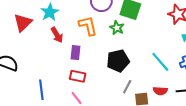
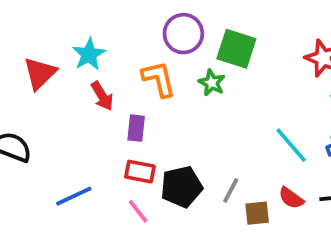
black pentagon: (118, 61) -> (182, 187), moved
blue line: (41, 90) -> (74, 196), turned 72
red semicircle: (160, 91) -> (291, 198), turned 32

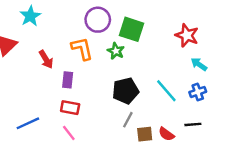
cyan star: (89, 54) -> (30, 16), moved
black pentagon: (182, 187) -> (125, 91), moved
red semicircle: (291, 198) -> (166, 134), moved

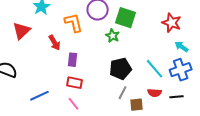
orange L-shape: (82, 49) -> (74, 23), moved
blue cross: (198, 92) -> (181, 70), size x1.5
red semicircle: (166, 134) -> (155, 93), moved, turned -32

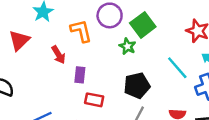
green square: (126, 18) -> (143, 25), turned 35
cyan line: (155, 69) -> (177, 68), moved
red rectangle: (75, 83) -> (94, 100), moved

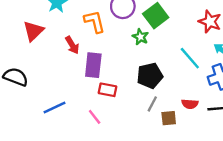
purple rectangle: (80, 75) -> (93, 65), size x1.5

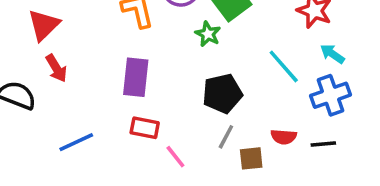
red arrow: (72, 45) -> (56, 68), moved
red rectangle: (107, 90) -> (145, 128), moved
pink line: (95, 117) -> (175, 157), moved

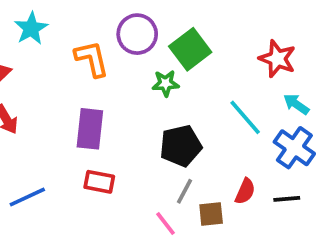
green star: (208, 34) -> (166, 83), turned -30
blue cross: (331, 95) -> (294, 148), turned -36
red semicircle: (284, 137) -> (245, 191), turned -70
pink line: (175, 157) -> (166, 223), moved

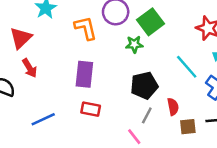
red semicircle: (245, 191) -> (173, 107), moved, turned -35
brown square: (211, 214) -> (188, 127), moved

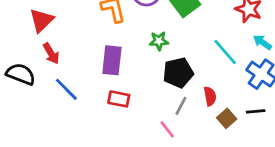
green star: (134, 44) -> (159, 41), moved
blue line: (43, 119) -> (66, 89), moved, turned 70
brown square: (188, 127) -> (227, 118), turned -35

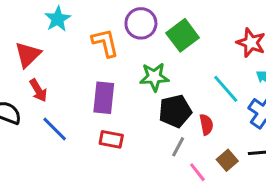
green star: (159, 41) -> (154, 77), size x1.4
red semicircle: (210, 96) -> (206, 125), moved
pink line: (167, 129) -> (197, 172), moved

